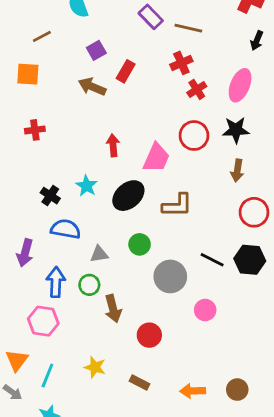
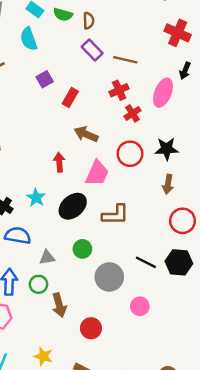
pink ellipse: (240, 85) -> (163, 93), moved
brown arrow: (92, 87) -> (86, 134), moved

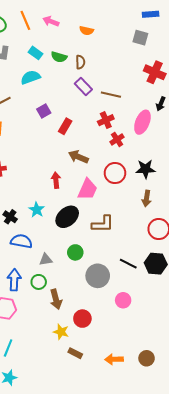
cyan semicircle: (29, 39) -> (30, 77), turned 90
yellow star: (43, 356) -> (61, 332), moved

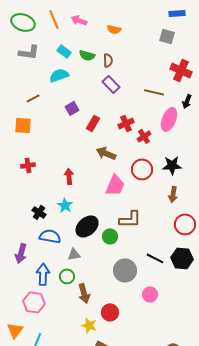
brown line: (111, 95) -> (154, 92), moved
red cross: (106, 120) -> (126, 123), moved
red arrow: (56, 180) -> (69, 176), moved
black ellipse: (67, 217) -> (87, 226), moved
green circle: (75, 252) -> (110, 236), moved

